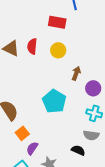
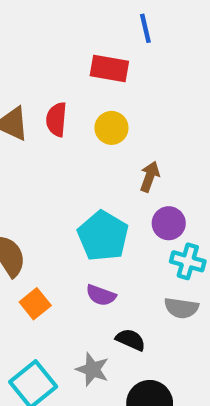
purple circle: (93, 88) -> (169, 223), moved
purple semicircle: (32, 148) -> (101, 295), moved, turned -104
black semicircle: (78, 150) -> (131, 340), moved

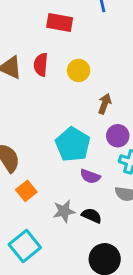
red rectangle: (109, 69) -> (60, 23), moved
purple semicircle: (101, 295) -> (90, 176), moved
gray star: (92, 369) -> (64, 211), moved, turned -30

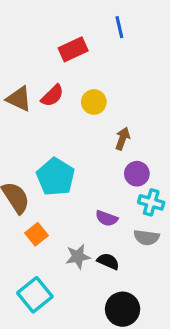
red rectangle: (60, 23) -> (73, 49), turned -35
red semicircle: (41, 65) -> (52, 96), turned -140
cyan pentagon: (73, 144) -> (56, 177), moved

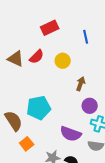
blue line: (119, 27) -> (86, 37), moved
cyan pentagon: (56, 177) -> (39, 108), turned 30
purple semicircle: (107, 218) -> (71, 134), size x1.5

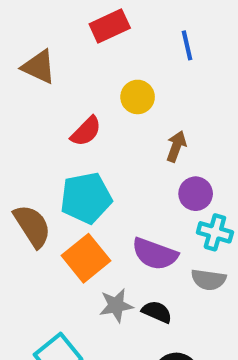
red semicircle: (37, 57) -> (86, 131), moved
brown triangle: (16, 59) -> (39, 67), moved
orange square: (27, 144) -> (86, 258), moved, size x1.5

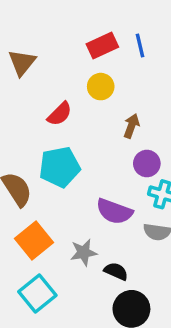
red rectangle: (110, 26) -> (102, 45), moved
brown triangle: (39, 67) -> (22, 63), turned 44
orange square: (86, 258) -> (34, 240), moved
black semicircle: (157, 312) -> (116, 271), moved

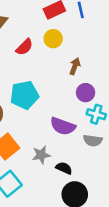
red semicircle: (60, 114) -> (24, 47), moved

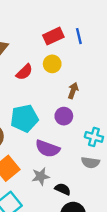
purple circle: (86, 93) -> (64, 116), moved
purple semicircle: (63, 126) -> (48, 149), moved

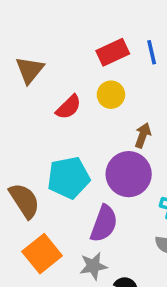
purple circle: (64, 116) -> (129, 174), size x1.6
purple semicircle: (48, 149) -> (104, 224), turned -90

